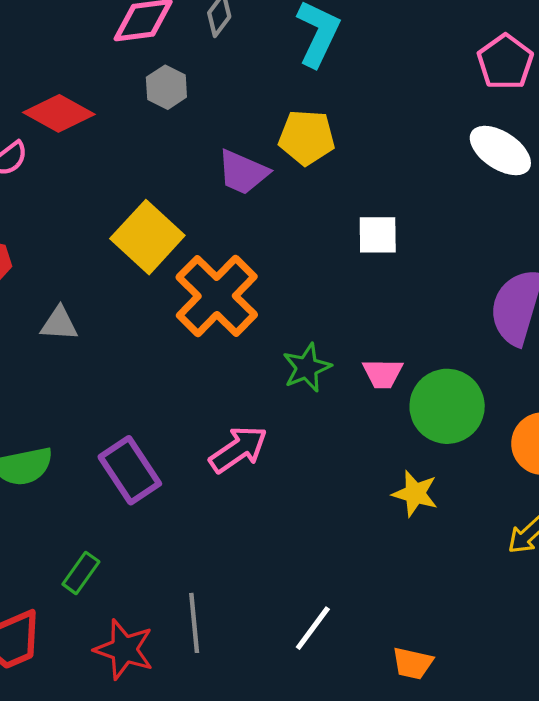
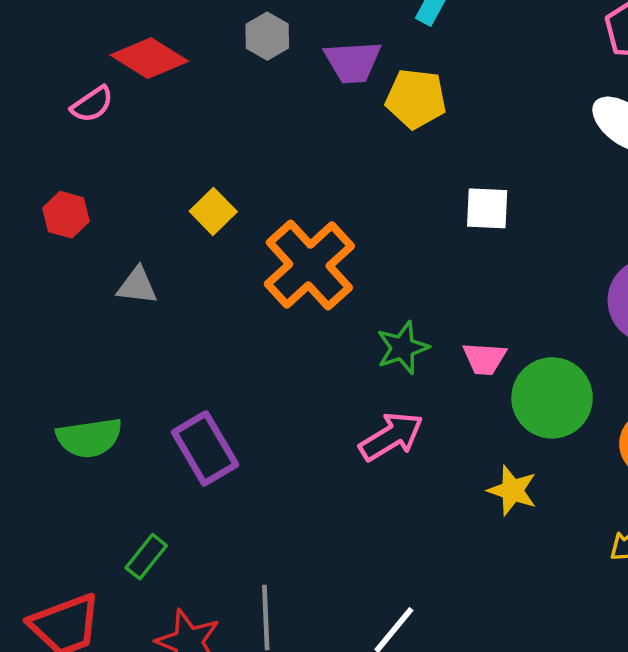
purple trapezoid: (243, 172) -> (353, 62), moved, turned -30
yellow square: (147, 237) -> (213, 211), moved, size x0.6
pink arrow: (238, 449) -> (391, 436), moved

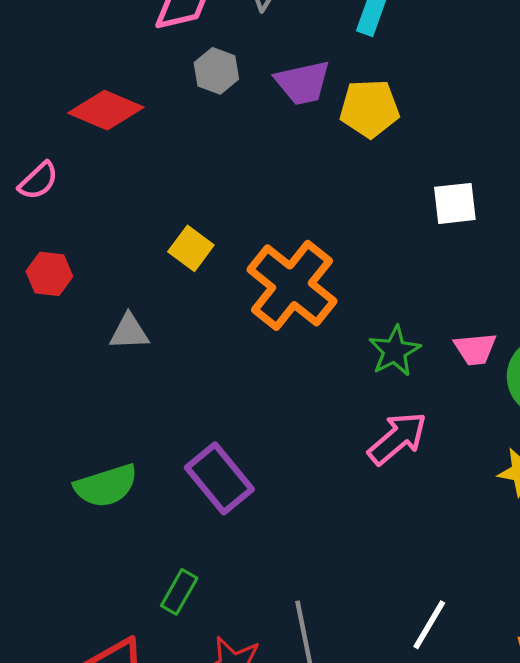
pink semicircle: (92, 104) -> (38, 181), moved

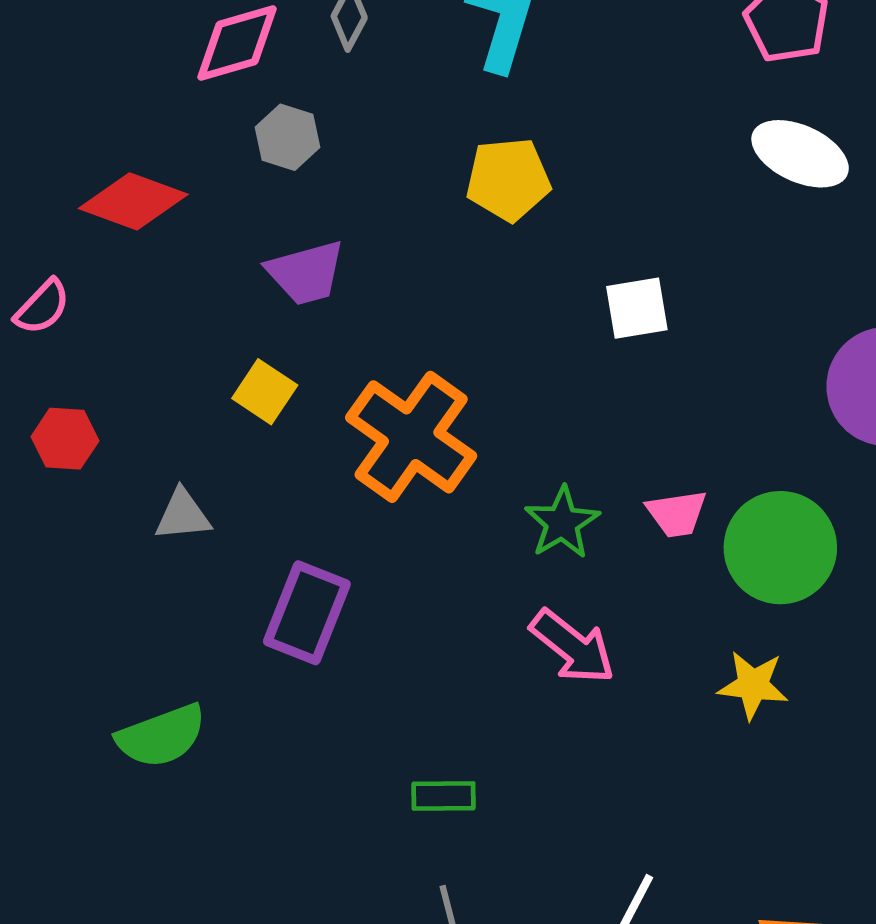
purple trapezoid: (303, 83) -> (306, 273), moved
pink arrow: (397, 438) -> (572, 647), turned 82
purple rectangle: (219, 478) -> (307, 613), moved, turned 64
green rectangle: (179, 592) -> (444, 796), moved, turned 63

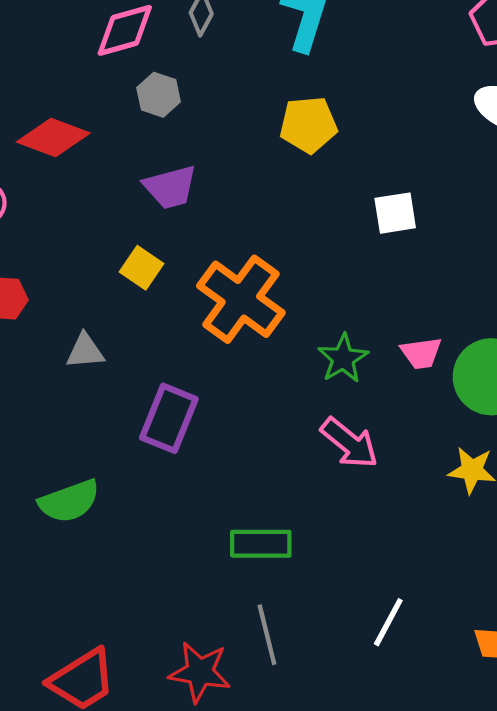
green rectangle: (444, 796) -> (261, 544), size x1.4

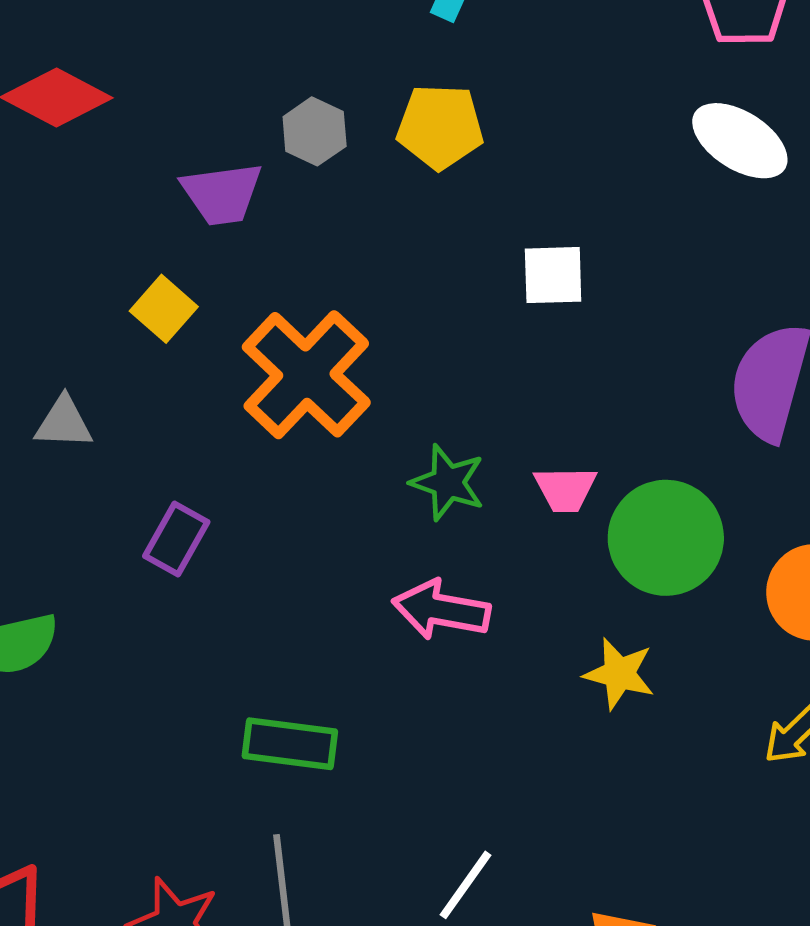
gray hexagon: (159, 95) -> (315, 131), moved
green star: (343, 358) -> (448, 482), turned -30
purple rectangle: (169, 418) -> (176, 539), size x0.7
pink arrow: (349, 443) -> (441, 610), turned 144

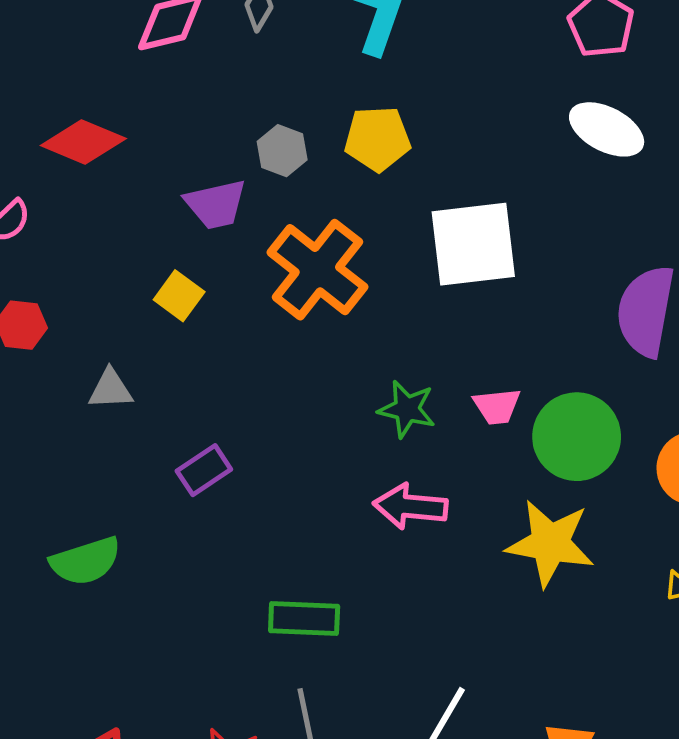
white square: (553, 275) -> (473, 244), size x1.8
orange cross: (306, 375) -> (317, 270), moved
purple rectangle: (176, 539) -> (204, 470), turned 32
yellow star: (619, 674) -> (550, 543), size x1.6

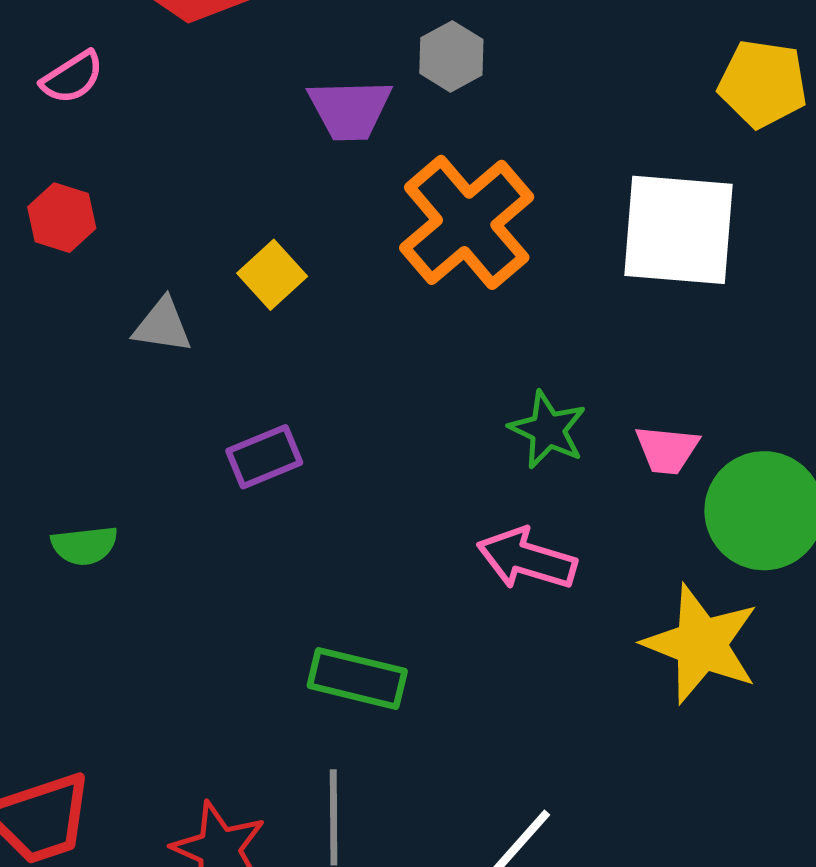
yellow pentagon: (377, 139) -> (763, 84), moved
yellow square: (179, 296) -> (272, 275), moved
green semicircle: (86, 561) -> (84, 545), size x0.7

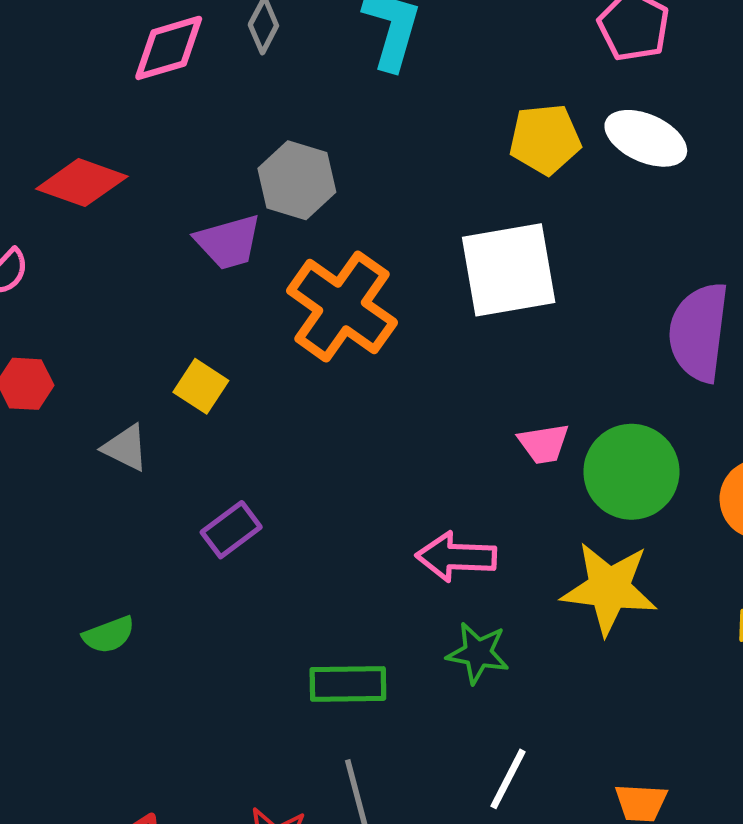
gray hexagon: (451, 56) -> (297, 180), size x1.4
gray triangle: (162, 325) -> (126, 448), turned 32
green star: (548, 430) -> (478, 653), moved

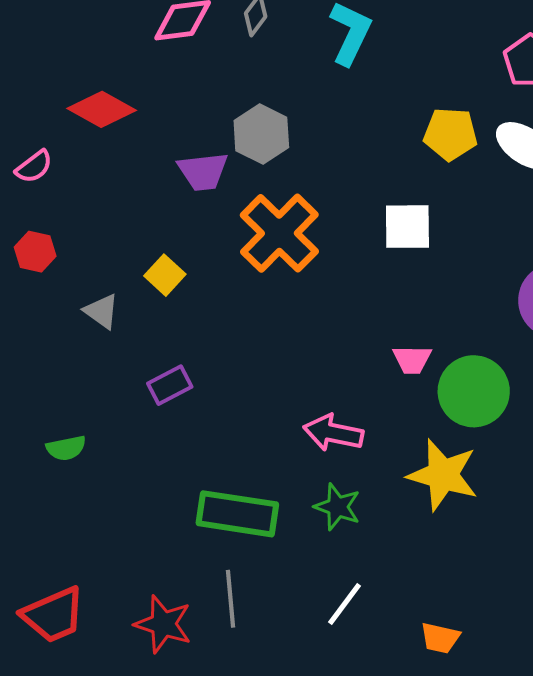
white square: (509, 270) -> (407, 227), size x0.7
green rectangle: (348, 684) -> (237, 514), size x1.4

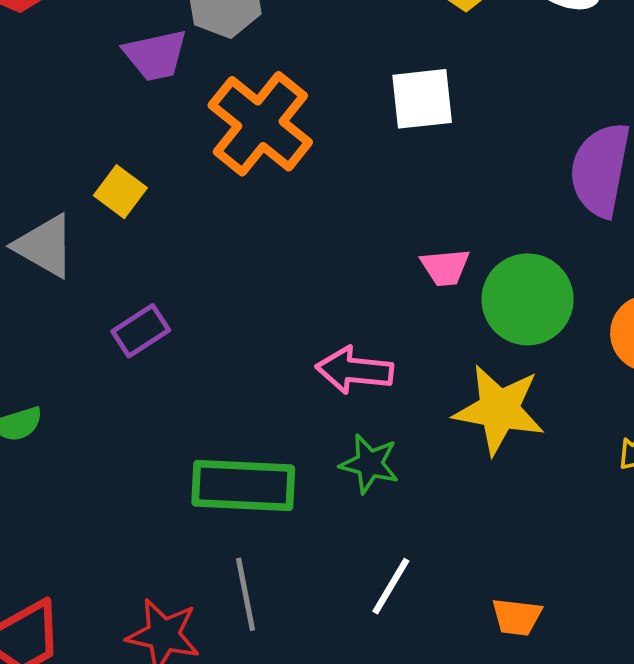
gray triangle: (101, 311) -> (45, 246), size x1.4

